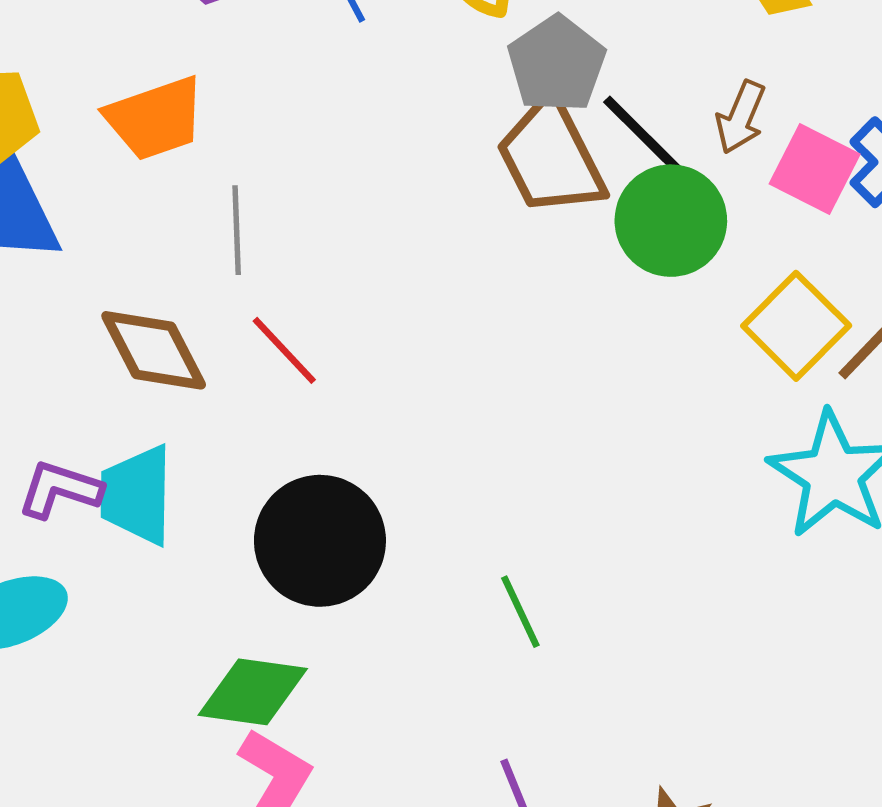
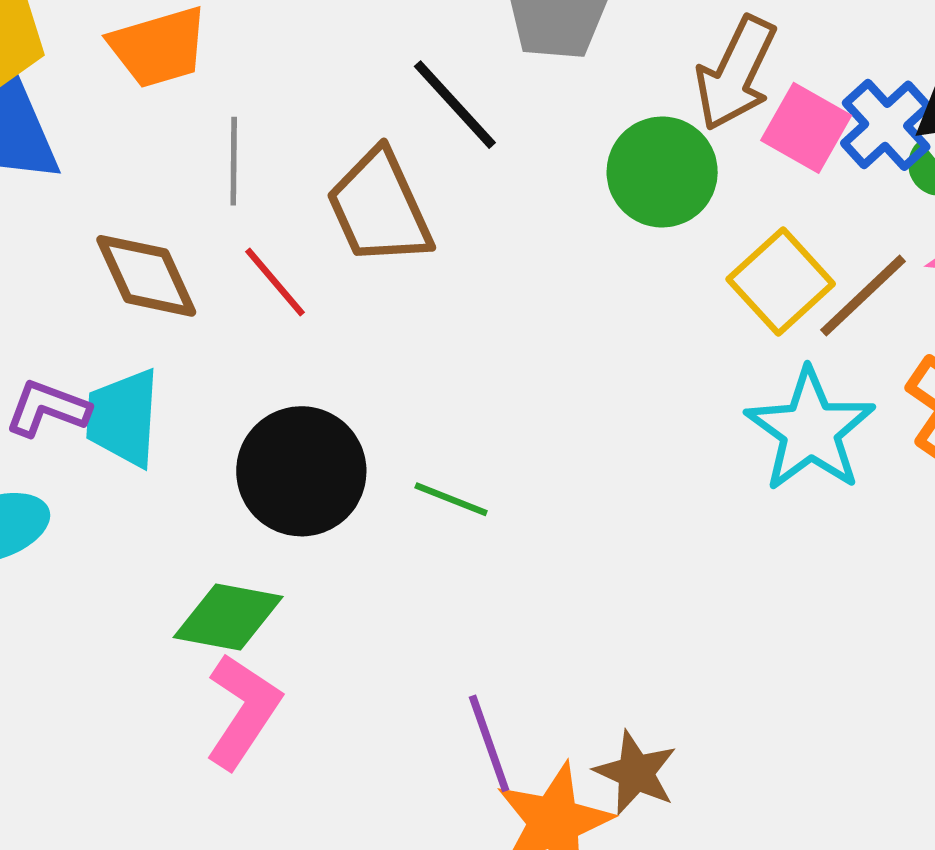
brown arrow: (741, 117) -> (736, 73), size x1.6
black line: (647, 139) -> (455, 105), moved
brown trapezoid: (551, 157) -> (379, 208), moved
green line: (520, 612) -> (451, 499), moved, turned -46

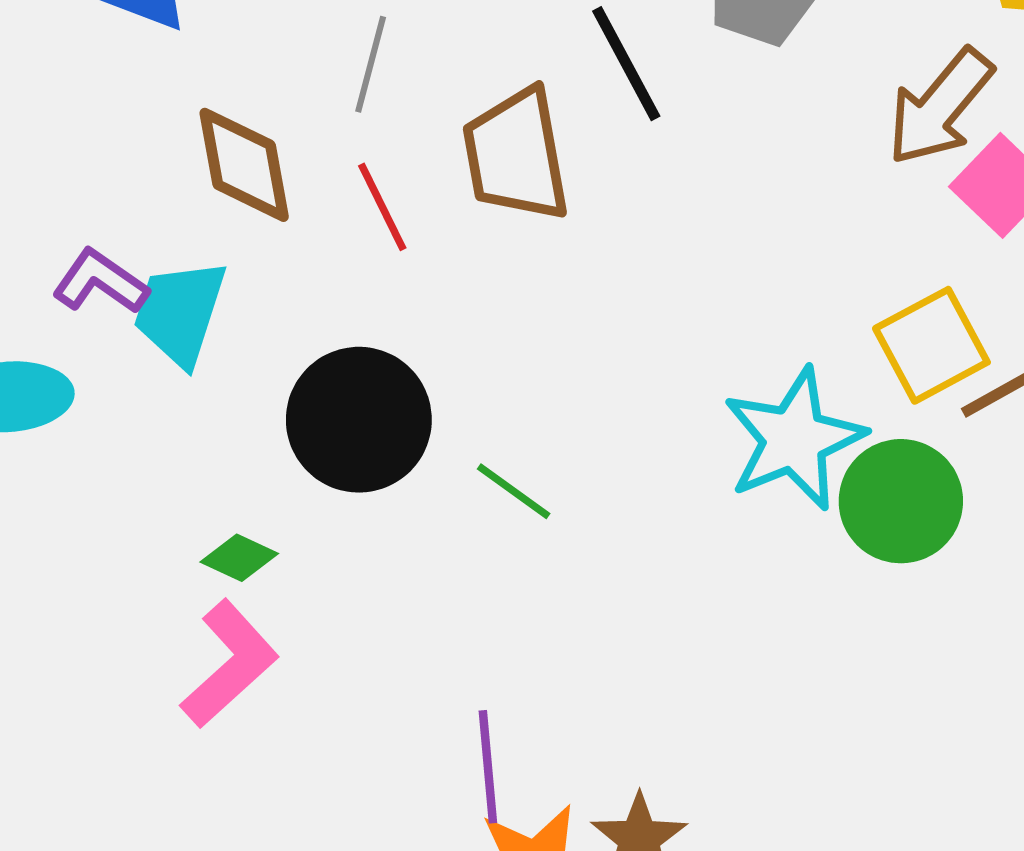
green circle: (662, 172) -> (901, 501), moved
cyan star: (810, 430) -> (794, 439), moved
green diamond: (228, 617) -> (239, 558), size x0.6

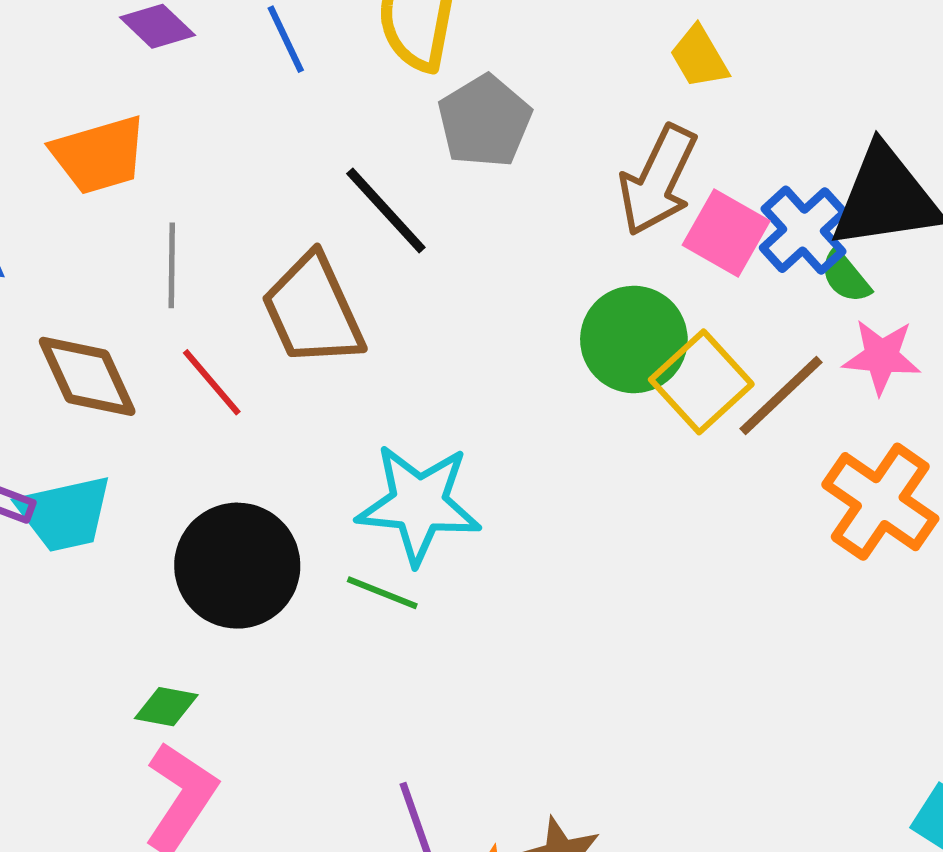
cyan trapezoid: (180, 312) -> (65, 514), turned -106
cyan star: (794, 439) -> (419, 504), moved, turned -30
green circle: (901, 501) -> (634, 339), moved

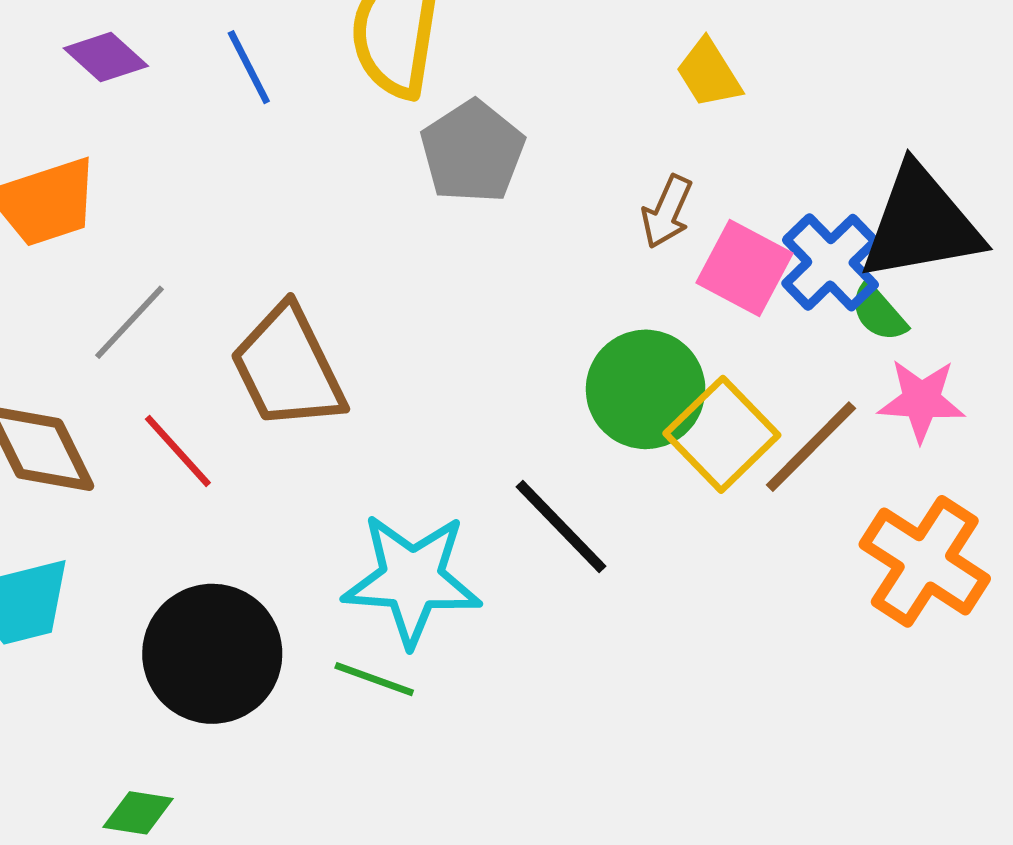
brown arrow: (658, 180) -> (667, 212), size x0.6
black line: (386, 211) -> (561, 526), moved
gray line: (172, 265) -> (130, 322), turned 44

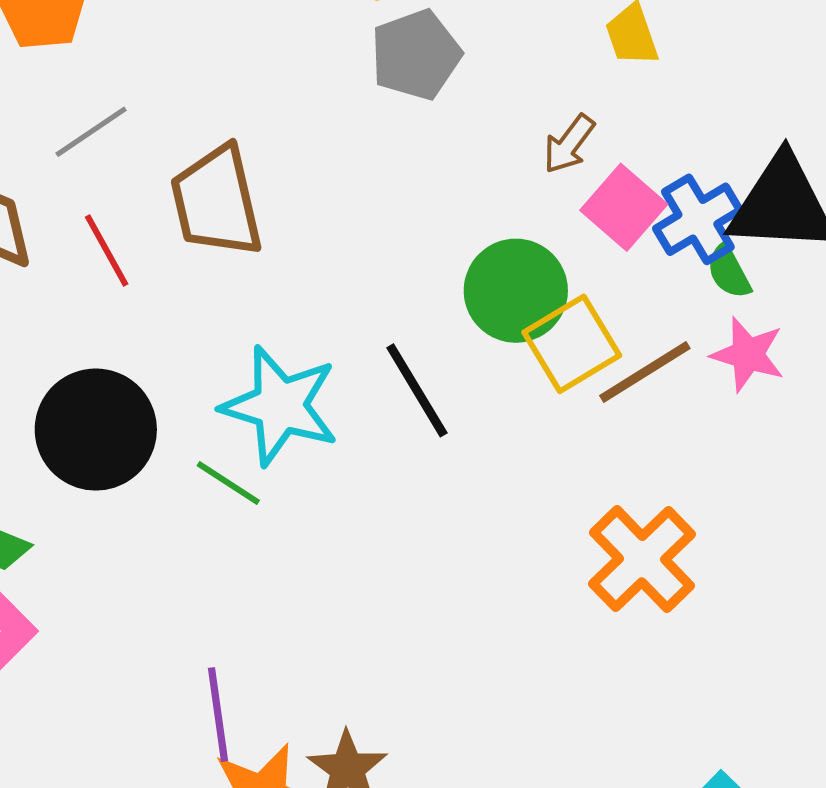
orange cross: (925, 561) -> (642, 559), moved

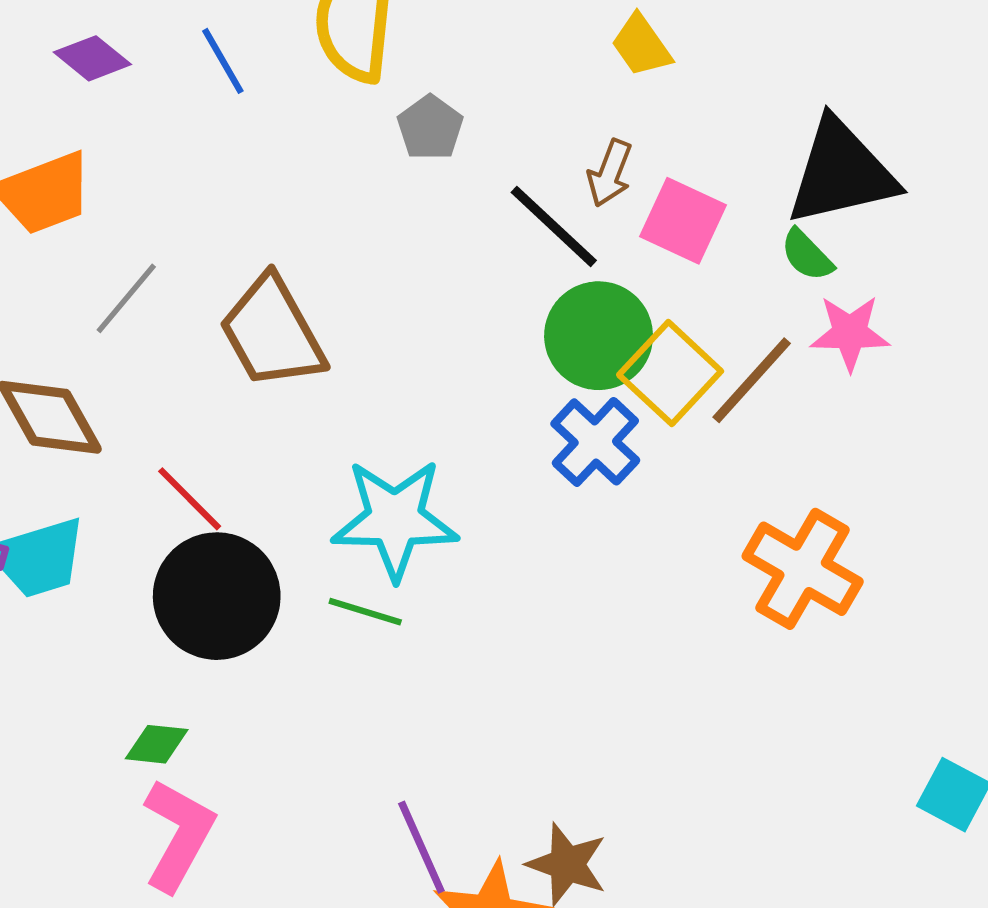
gray pentagon: (416, 55) -> (430, 128), size x0.7
blue cross: (698, 219) -> (595, 442), moved
red line: (107, 251) -> (190, 499), moved
black line: (417, 390) -> (554, 226), moved

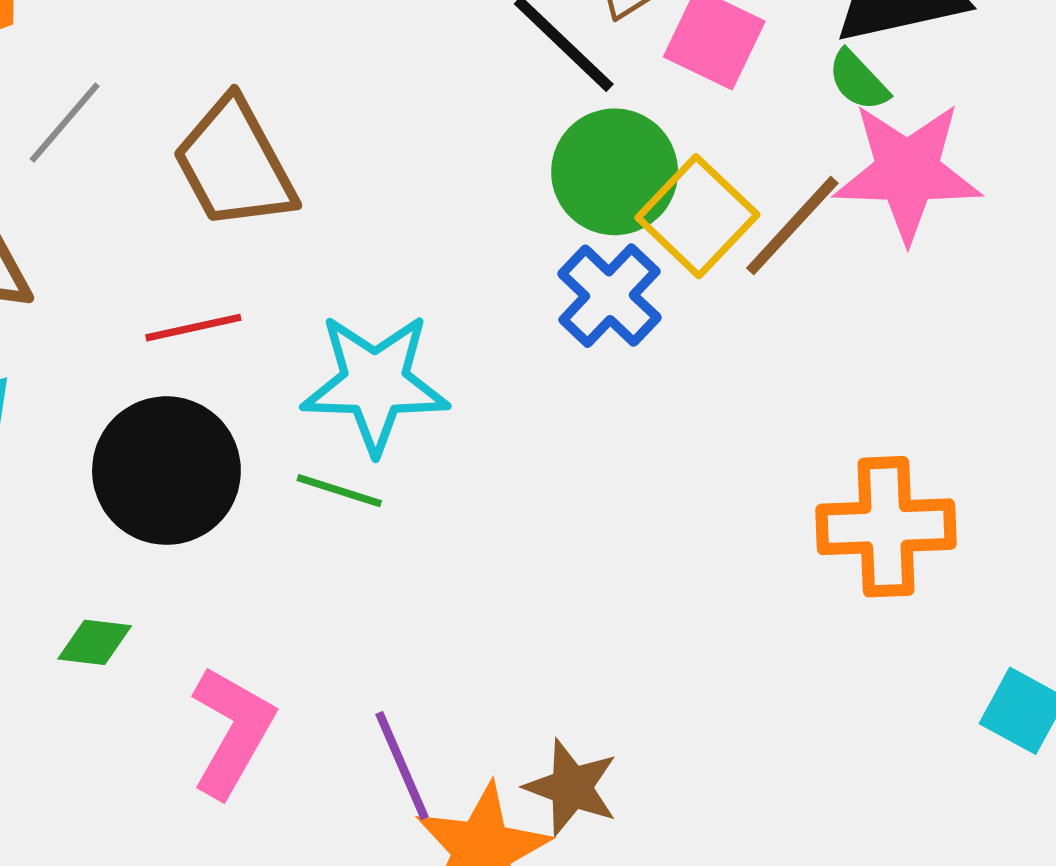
pink star: (850, 333) -> (907, 172), size x1.6
red line: (190, 499) -> (193, 328), moved, turned -58
orange cross: (803, 569) -> (886, 527), moved, turned -33
pink L-shape: (178, 835) -> (232, 732), moved

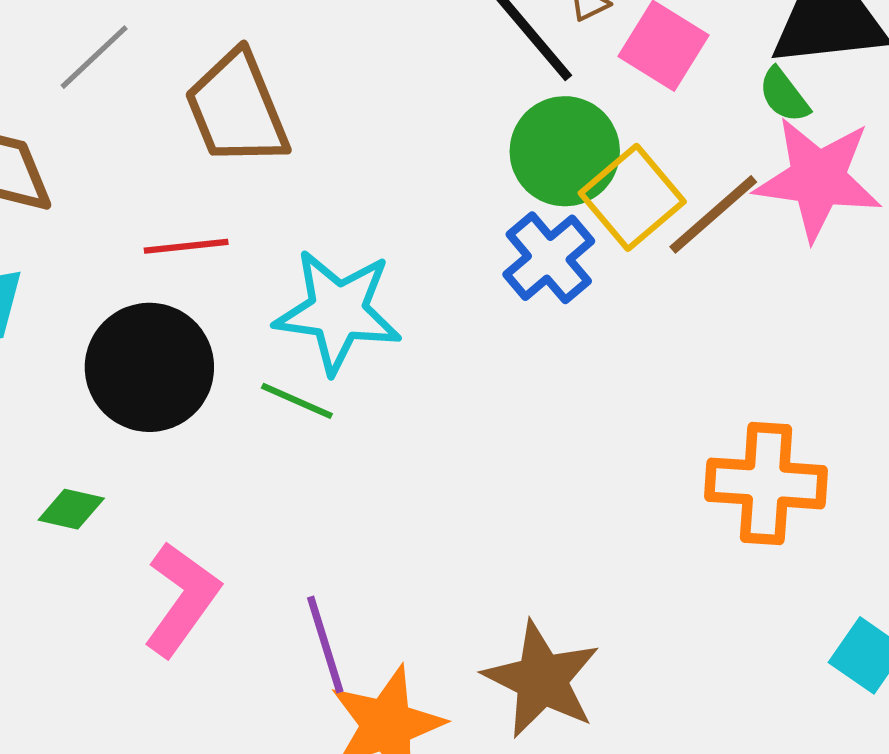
brown star: (571, 787) -> (542, 680), moved, size x1.4

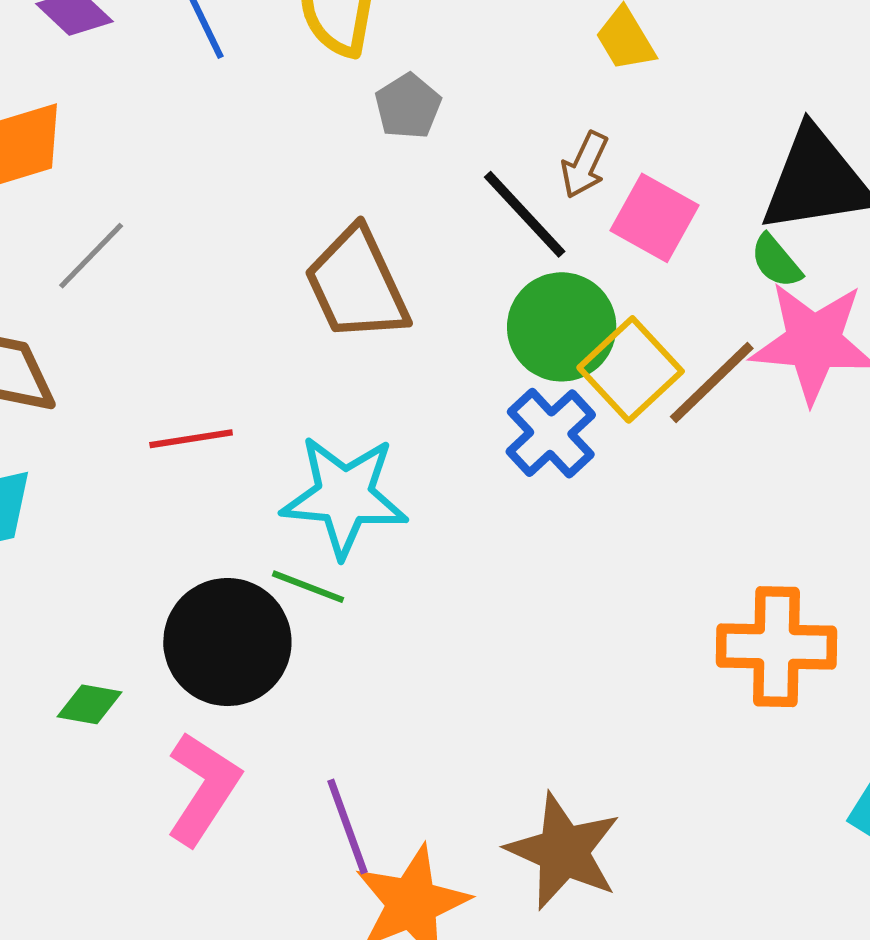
brown trapezoid: (237, 109) -> (357, 284), moved
black circle: (149, 367) -> (227, 642), moved

